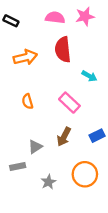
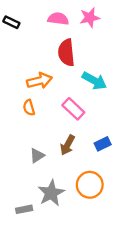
orange arrow: (25, 57) -> (39, 81), moved
cyan arrow: (89, 76) -> (94, 81), size x1.5
gray rectangle: (18, 167) -> (24, 209), moved
gray star: (48, 182) -> (51, 193), size x1.6

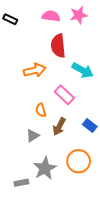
orange semicircle: (29, 108) -> (41, 110), moved
blue rectangle: (103, 144) -> (90, 125), turned 64

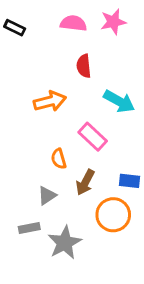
red semicircle: (58, 46) -> (84, 66), size x0.7
blue rectangle: (90, 125) -> (129, 181), turned -32
orange circle: (79, 161) -> (113, 215), moved
gray rectangle: (21, 183) -> (29, 228), moved

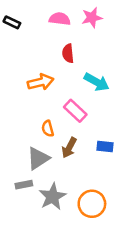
gray triangle: (47, 196) -> (38, 158), size x1.5
orange circle: (113, 215) -> (92, 204), moved

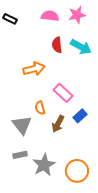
cyan arrow: (97, 82) -> (81, 47), moved
blue rectangle: (105, 146) -> (80, 116), moved, turned -48
gray triangle: (38, 158) -> (22, 125), moved, turned -35

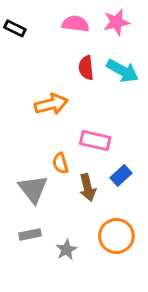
pink rectangle: (63, 93) -> (95, 141), turned -30
brown arrow: (58, 124) -> (88, 188), turned -42
gray star: (44, 165) -> (66, 250), size x0.6
orange circle: (77, 171) -> (116, 236), moved

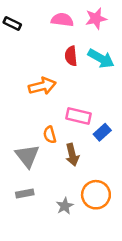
blue rectangle: (121, 175) -> (102, 132), moved
gray star: (66, 250) -> (65, 206), moved

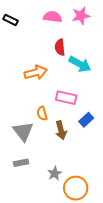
cyan arrow: (101, 59) -> (80, 64), moved
blue rectangle: (102, 132) -> (86, 120), moved
orange circle: (96, 195) -> (76, 188), moved

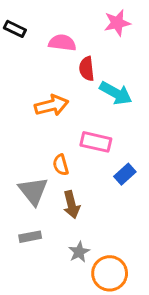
pink semicircle: (53, 17) -> (62, 43), moved
brown arrow: (61, 130) -> (71, 205), moved

